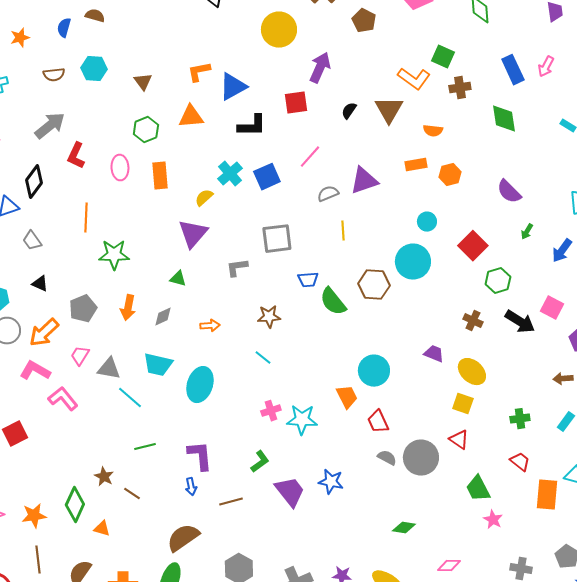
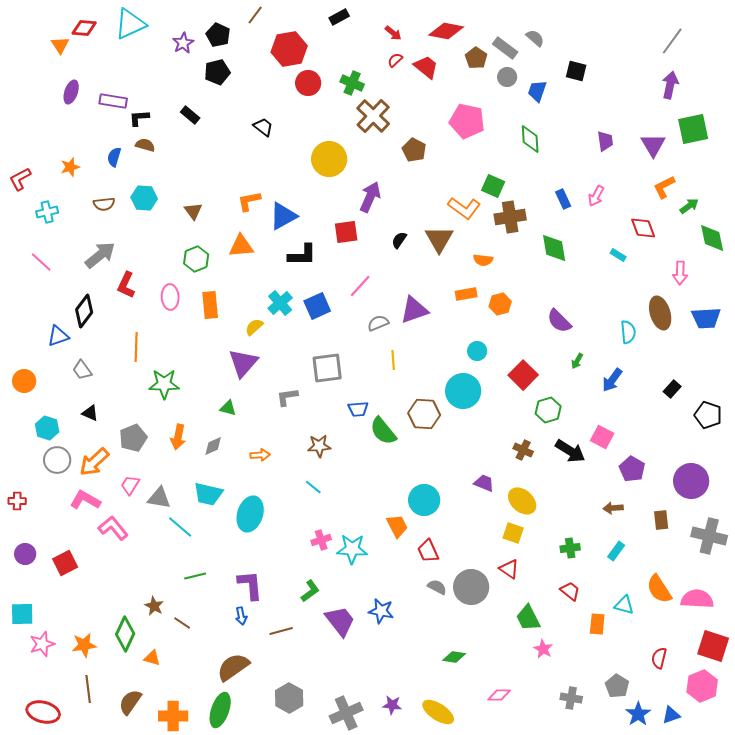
blue rectangle: (513, 70) -> (563, 199), size x0.7
brown cross: (460, 88) -> (510, 217), size x1.4
orange rectangle: (547, 495) -> (597, 624), size x0.7

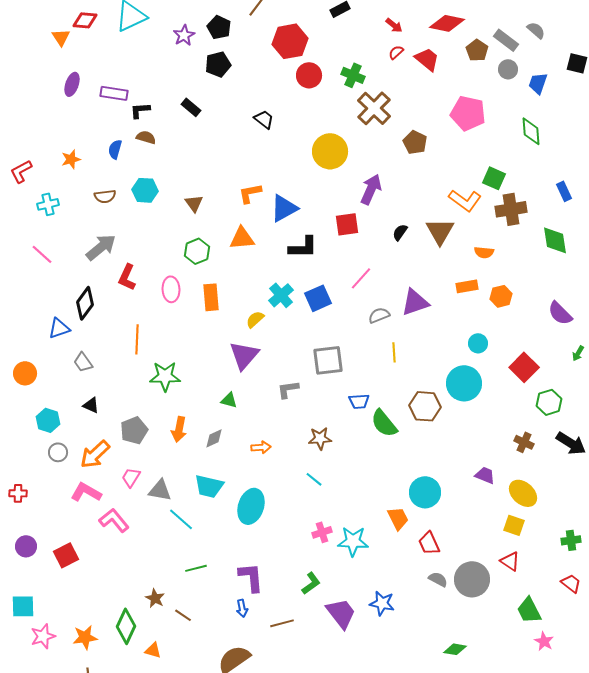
gray circle: (57, 460) -> (58, 452), size x0.7

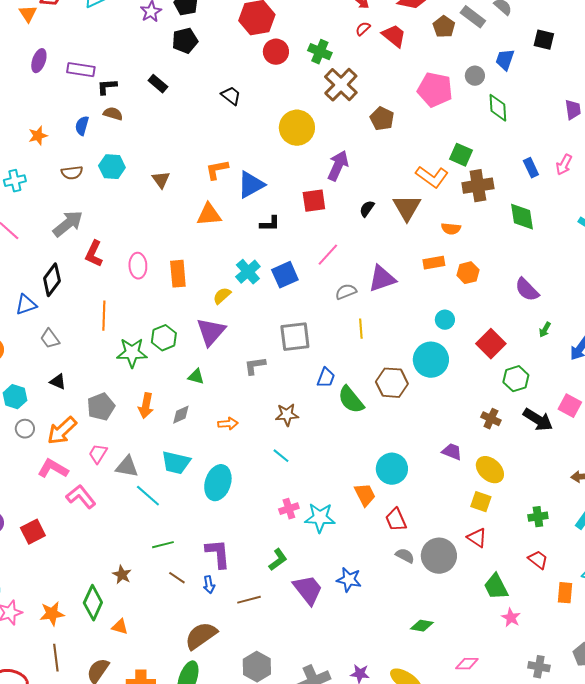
gray circle: (508, 69) -> (475, 76), moved
black L-shape: (303, 247) -> (270, 224), size x0.7
green hexagon: (197, 251) -> (164, 338), moved
blue trapezoid: (359, 401) -> (326, 378), turned -65
brown line: (183, 615) -> (177, 578), moved

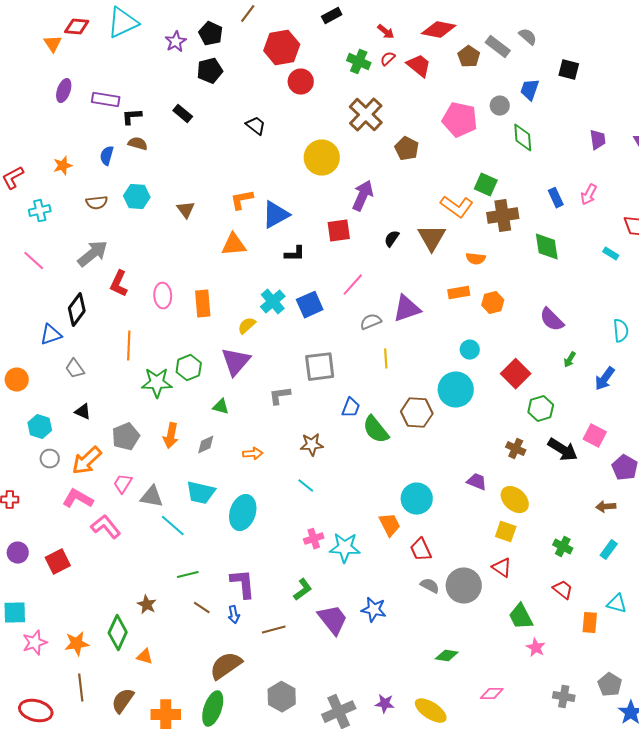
green cross: (320, 52) -> (359, 62), moved
green cross: (538, 517) -> (563, 547), turned 36

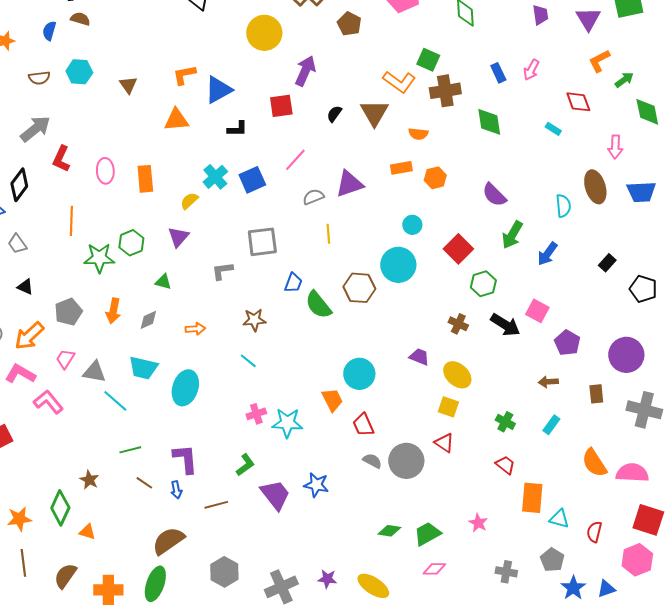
green arrow: (570, 360) -> (512, 235), size x1.8
purple triangle: (236, 362) -> (178, 237), size x0.7
cyan triangle: (617, 604) -> (559, 519), moved
green trapezoid: (521, 617) -> (427, 534), moved, turned 88
orange rectangle: (590, 623) -> (532, 498), size x1.4

